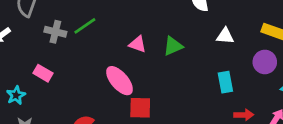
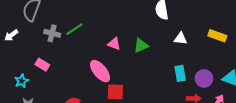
purple circle: (265, 62) -> (204, 78), moved

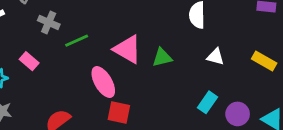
green line: (74, 29) -> (77, 41), moved
pink triangle: (114, 44) -> (128, 49), size x1.6
cyan rectangle: (180, 73) -> (207, 102), turned 35

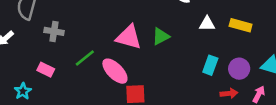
green line: (77, 41) -> (85, 58), moved
yellow rectangle: (264, 61) -> (241, 25), moved

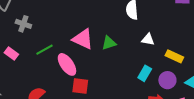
yellow rectangle: (241, 25) -> (174, 56), moved

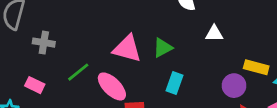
yellow rectangle: (174, 56) -> (256, 67), moved
cyan rectangle: (145, 73) -> (175, 83), moved
purple circle: (167, 80) -> (234, 86), moved

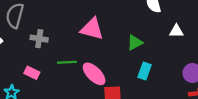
pink triangle: (127, 49) -> (92, 29), moved
green line: (78, 72) -> (67, 62), turned 36

